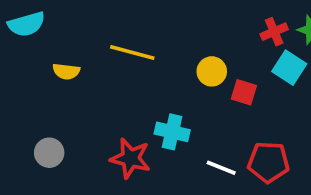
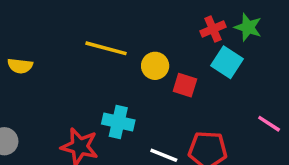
yellow line: (132, 52) -> (106, 48), moved

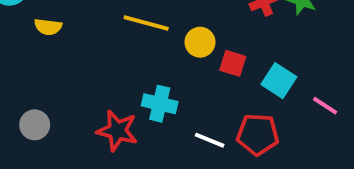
cyan square: (227, 62) -> (279, 81), moved
yellow semicircle: (20, 66) -> (48, 27), moved

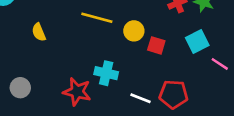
yellow semicircle: (48, 27) -> (39, 32), moved, turned 60
cyan square: (279, 81) -> (197, 41), moved, turned 30
pink line: (325, 106) -> (220, 64), moved

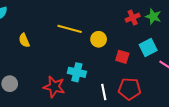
red square: (156, 45) -> (122, 57), moved
white line: (140, 98) -> (104, 92), turned 56

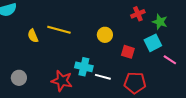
green star: (153, 17) -> (160, 22), moved
yellow line: (70, 29) -> (59, 30), moved
white line: (104, 92) -> (103, 77), moved, turned -63

